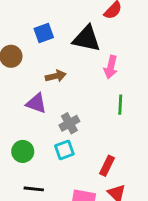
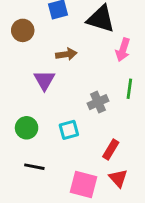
purple triangle: (36, 103) -> (44, 80), turned 35
gray cross: (69, 123) -> (98, 102), moved

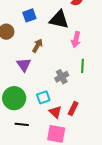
brown arrow: (66, 54) -> (37, 46), turned -48
green circle: (27, 128) -> (14, 98), size x1.5
red triangle: (118, 178) -> (55, 112), moved

